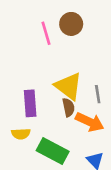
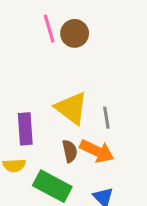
pink line: (46, 33) -> (49, 29), moved
brown semicircle: (69, 107) -> (70, 151), moved

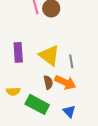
purple rectangle: (25, 129) -> (18, 52), moved

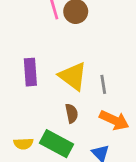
orange arrow: (65, 82) -> (114, 120), moved
yellow semicircle: (13, 91) -> (23, 144), moved

